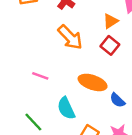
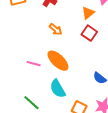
orange arrow: (70, 37) -> (56, 29), size x0.6
orange ellipse: (93, 82) -> (58, 61), moved, turned 30

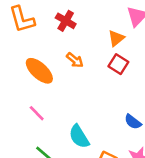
orange ellipse: (58, 61) -> (39, 71), moved
pink line: (34, 64) -> (37, 113), moved, turned 32

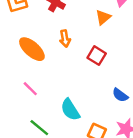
orange arrow: (75, 60) -> (65, 38), turned 42
red square: (118, 64) -> (97, 56), moved

